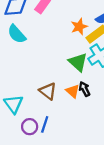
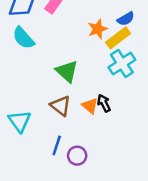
green triangle: (78, 62) -> (67, 71), moved
purple circle: (30, 127) -> (77, 156), moved

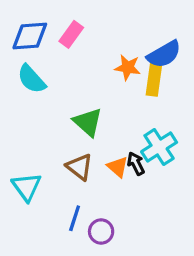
blue semicircle: (126, 19) -> (164, 54), size x1.5
orange star: (98, 29) -> (128, 67), turned 30
yellow rectangle: (118, 38) -> (154, 79), turned -45
cyan cross: (122, 64) -> (159, 147), moved

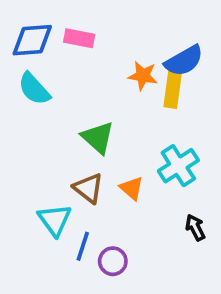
pink rectangle: (71, 34) -> (79, 38), turned 65
black arrow: (136, 164) -> (195, 227), moved
cyan triangle: (27, 187) -> (55, 220), moved

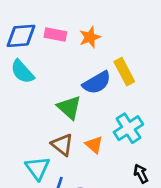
blue semicircle: (184, 61) -> (97, 83), moved
orange star: (143, 76) -> (90, 37), moved, turned -30
yellow rectangle: (173, 89) -> (124, 72), turned -36

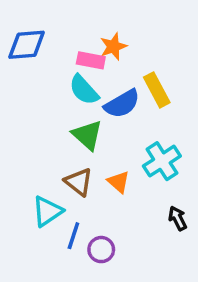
pink rectangle: (55, 34) -> (91, 60), moved
cyan semicircle: (22, 72) -> (84, 90), moved
cyan triangle: (38, 168) -> (47, 211), turned 32

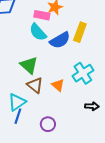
yellow rectangle: (157, 90) -> (80, 32), turned 48
green triangle: (87, 135) -> (29, 65), moved
black arrow: (178, 218) -> (92, 106), turned 120
blue line: (73, 236) -> (18, 116), moved

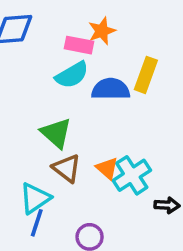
cyan semicircle: (38, 32) -> (72, 75), turned -78
blue semicircle: (60, 40) -> (111, 89), turned -150
cyan cross: (83, 73) -> (132, 175), moved

